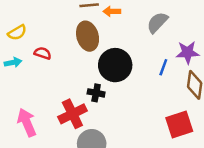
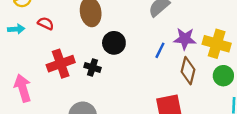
black circle: (115, 65) -> (114, 43), size x0.7
red cross: (72, 114) -> (61, 64), moved

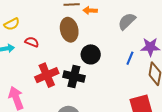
black cross: (93, 67) -> (74, 77), size x1.5

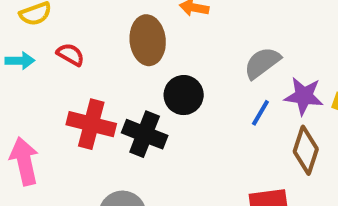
gray semicircle: (127, 21) -> (262, 63), moved
red cross: (47, 75) -> (91, 124), turned 30

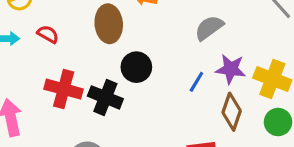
gray semicircle: (262, 63) -> (209, 28), moved

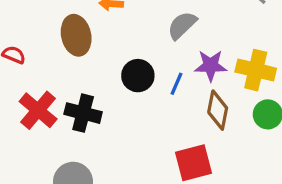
black circle: (136, 67) -> (138, 76), moved
red cross: (64, 89) -> (38, 110), turned 33

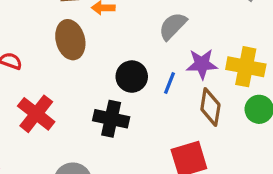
black cross: (83, 113) -> (111, 119), moved

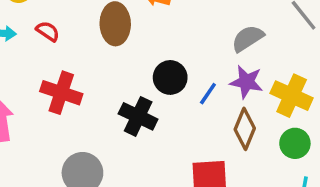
gray semicircle: (173, 26) -> (248, 38), moved
red cross: (36, 114) -> (61, 93), turned -33

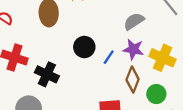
black cross: (138, 116) -> (47, 74), moved
green circle: (295, 143) -> (156, 94), moved

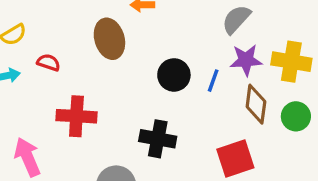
black cross: (47, 74) -> (158, 139), moved

